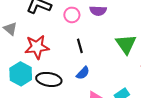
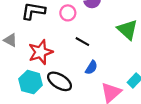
black line: (80, 46) -> (82, 42), turned -32
black ellipse: (49, 79) -> (60, 81), turned 35

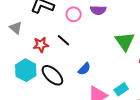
black line: (82, 42) -> (63, 40), moved
red star: (41, 52) -> (41, 45), size x0.7

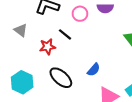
black line: (63, 40) -> (65, 34), moved
cyan hexagon: (26, 70) -> (22, 82), moved

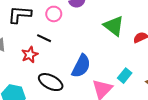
blue semicircle: (94, 70) -> (81, 66), size x1.6

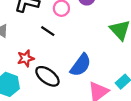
red star: (30, 55) -> (26, 58), moved

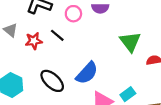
red star: (26, 58) -> (34, 41), moved

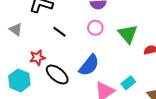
pink circle: (73, 14) -> (95, 28), moved
red star: (34, 41) -> (37, 58), moved

